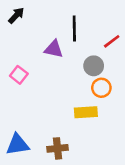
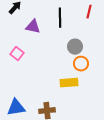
red line: (112, 41) -> (89, 12), moved, turned -40
purple triangle: (54, 49) -> (33, 27), moved

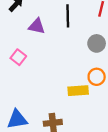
gray circle: (75, 47) -> (97, 43), moved
orange circle: (81, 64) -> (97, 77), moved

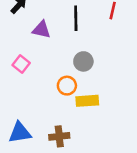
gray circle: (97, 43) -> (83, 61), moved
orange circle: (97, 77) -> (67, 86), moved

